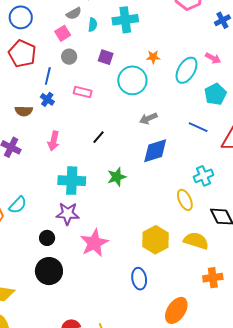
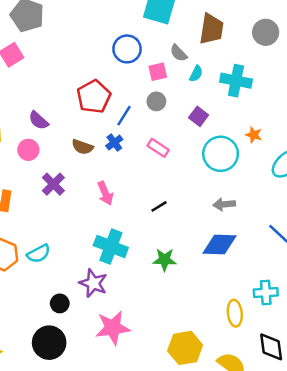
gray semicircle: (74, 13) -> (179, 53), turned 56
blue circle: (21, 17) -> (127, 49), moved
red pentagon: (22, 54) -> (94, 97), moved
pink arrow: (54, 141) -> (105, 193), turned -54

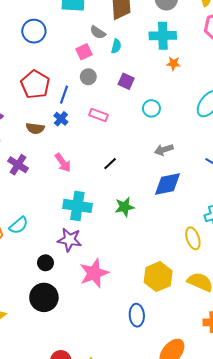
blue circle: (127, 49) -> (34, 31), moved
cyan cross: (236, 81) -> (163, 36), moved
orange star: (254, 135) -> (173, 63), moved
cyan circle: (221, 154) -> (151, 108), size x0.6

